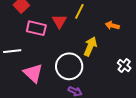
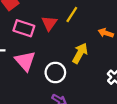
white circle: (69, 66) -> (55, 72), size x0.7
pink triangle: (33, 73) -> (25, 61), moved

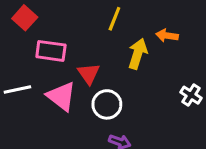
red triangle: (49, 23) -> (89, 74), moved
yellow arrow: (80, 53) -> (138, 54), moved

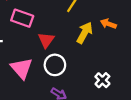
white cross: (191, 95) -> (102, 80), moved
pink triangle: (61, 96) -> (21, 68), moved

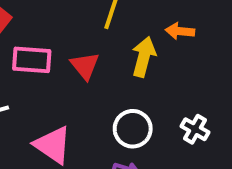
red triangle: (46, 40) -> (85, 66), moved
white circle: (55, 65) -> (133, 129), moved

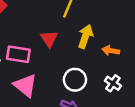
orange arrow: (180, 31) -> (111, 51), moved
pink rectangle: (32, 60) -> (18, 54), moved

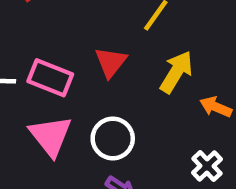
white circle: (75, 80) -> (113, 138), moved

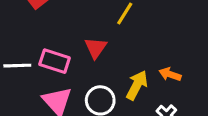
yellow arrow: (176, 72) -> (137, 85), moved

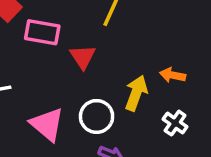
pink rectangle: (55, 61) -> (42, 32), moved

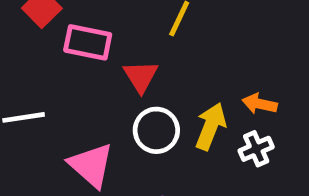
white circle: (97, 116) -> (156, 130), moved
white cross: (175, 123) -> (256, 149), moved, turned 30

